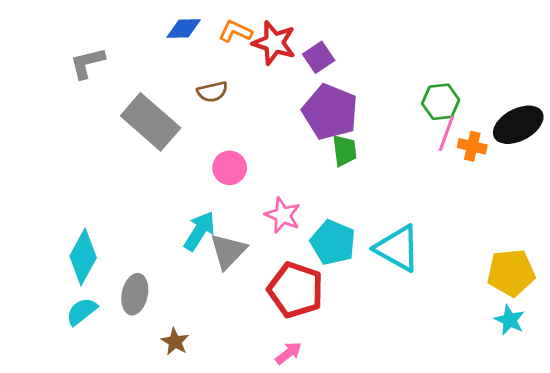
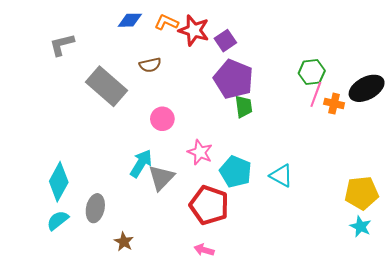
cyan triangle: (398, 248) -> (281, 176), size x0.7
pink arrow: (288, 353) -> (204, 250), turned -126

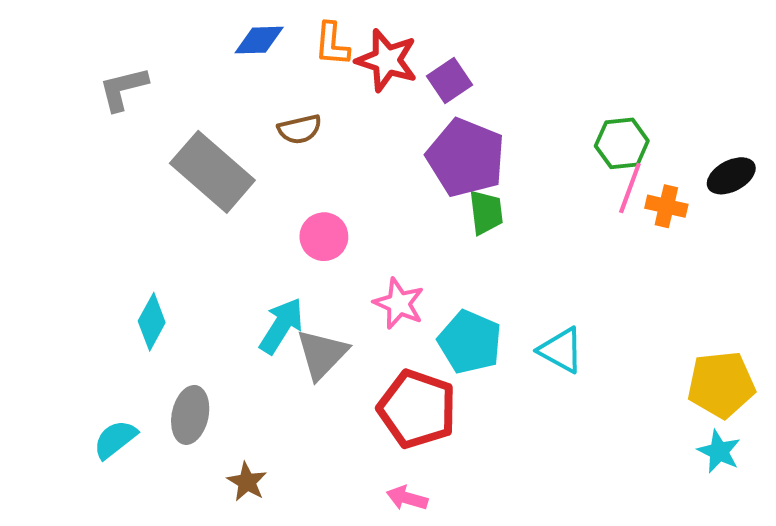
orange L-shape: (166, 22) -> (332, 44), turned -110
black ellipse: (367, 88) -> (731, 176), size x0.7
cyan diamond: (59, 182) -> (152, 322), moved, size x0.7

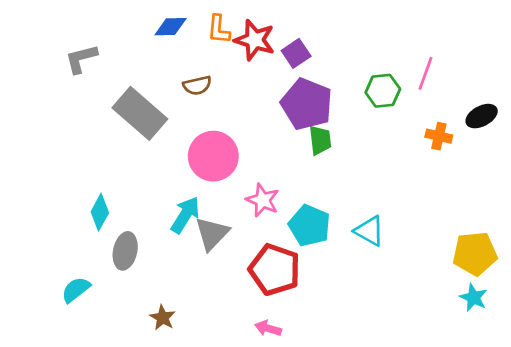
green hexagon: (622, 143) -> (383, 91), moved
pink line: (630, 188) -> (426, 73), moved
pink circle: (324, 237) -> (213, 156), size x1.6
gray ellipse: (190, 415) -> (125, 251), moved

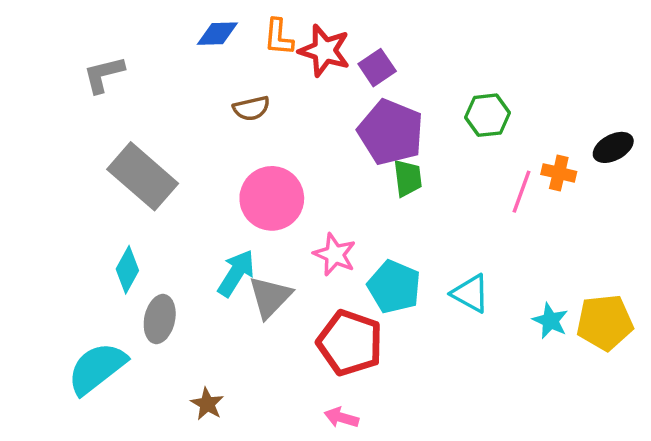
pink line: (426, 73) -> (521, 192), moved
gray rectangle: (140, 113) -> (143, 176), moved
cyan semicircle: (76, 290) -> (97, 368), size x1.6
cyan star: (474, 298) -> (550, 321), moved

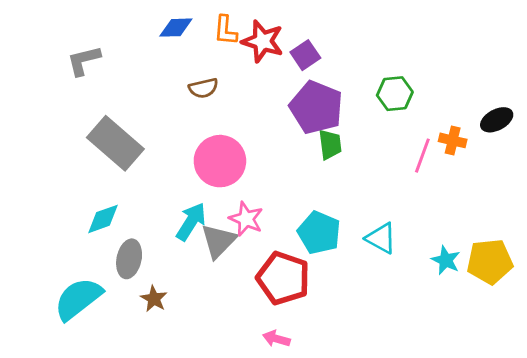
pink star: (335, 254) -> (246, 219), moved
cyan diamond: (127, 270) -> (103, 219), turned 42
brown star: (207, 404) -> (154, 299), moved

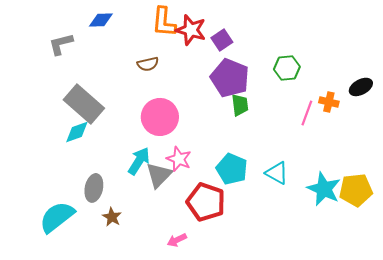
blue diamond: (176, 28) -> (101, 20), moved
orange L-shape: (225, 30) -> (164, 22), size x1.4
cyan diamond: (103, 219) -> (77, 132), moved
cyan star: (446, 260) -> (324, 189), size x1.6
pink arrow: (276, 339) -> (177, 240), moved, turned -42

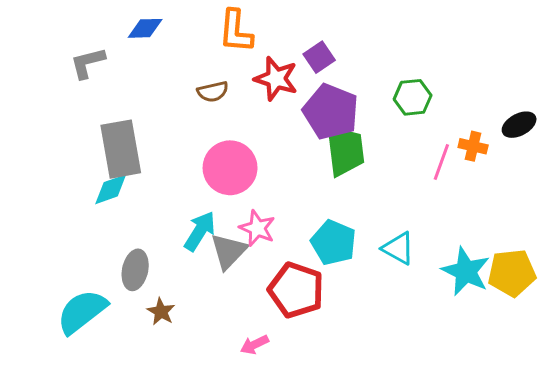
red star: (191, 30) -> (276, 79), moved
gray rectangle: (84, 104) -> (121, 149), turned 39
green trapezoid: (240, 105) -> (345, 151), size x1.6

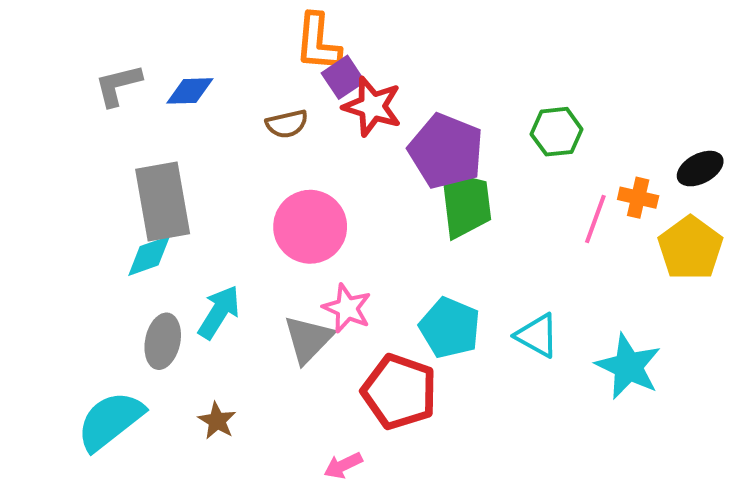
blue diamond: (145, 28) -> (190, 91), moved
purple square: (319, 57) -> (343, 77), moved
cyan arrow: (200, 231) -> (219, 312), moved
gray ellipse: (135, 270) -> (163, 341), moved
yellow pentagon: (512, 273) -> (690, 248), moved, turned -30

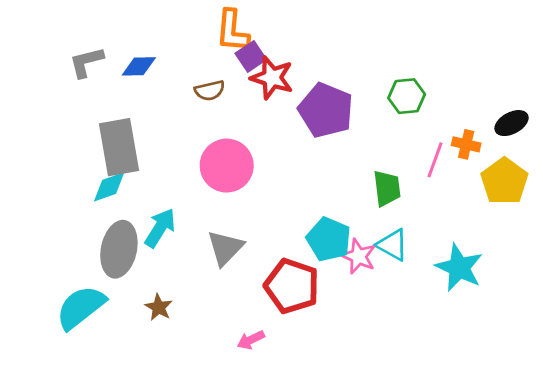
green trapezoid: (465, 203) -> (387, 188), moved, size x0.7
pink star: (347, 308) -> (358, 256), moved
gray ellipse: (163, 341) -> (119, 249), size x1.4

